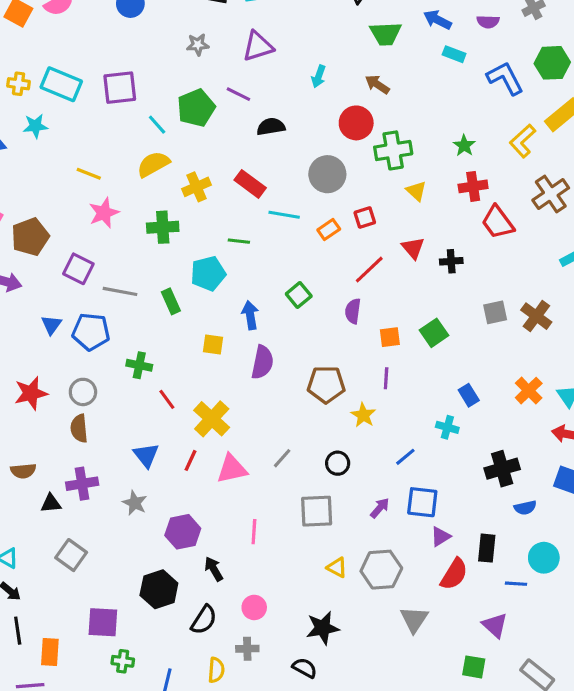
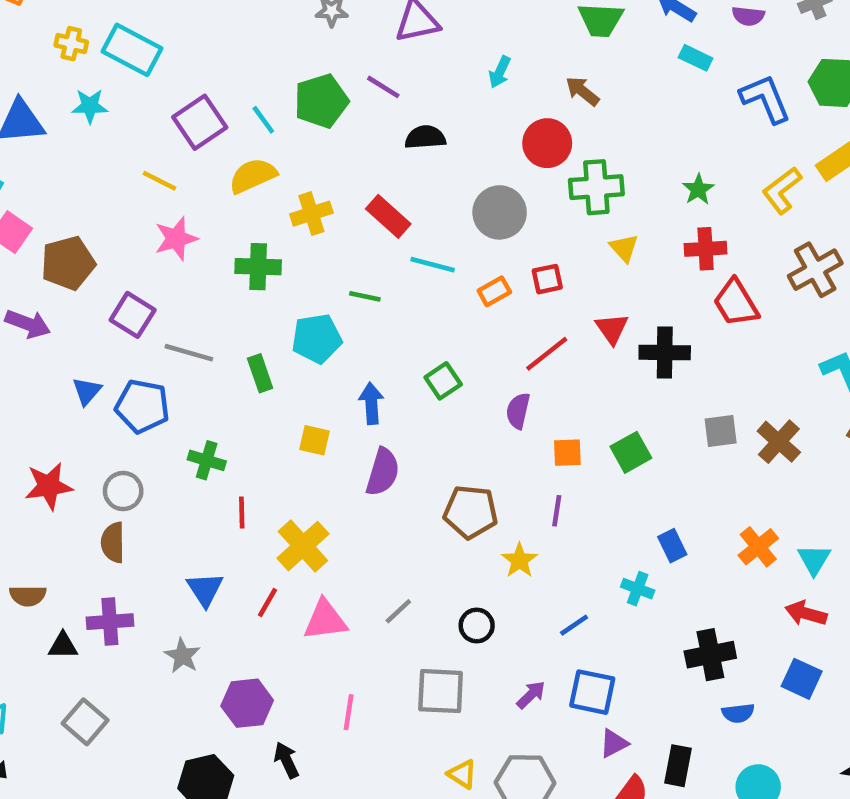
purple square: (120, 88) -> (200, 122), moved, turned -33
black cross: (451, 261) -> (665, 353), size x1.5
red line: (167, 399) -> (242, 512), turned 30

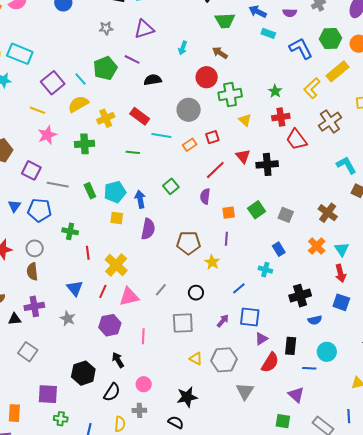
cyan pentagon: (317, 339) -> (115, 192), moved
gray square: (721, 431) -> (286, 215), moved, turned 35
brown cross: (779, 442) -> (328, 213), moved
red arrow: (806, 613) -> (340, 273), turned -114
purple hexagon: (247, 703) -> (110, 325), moved

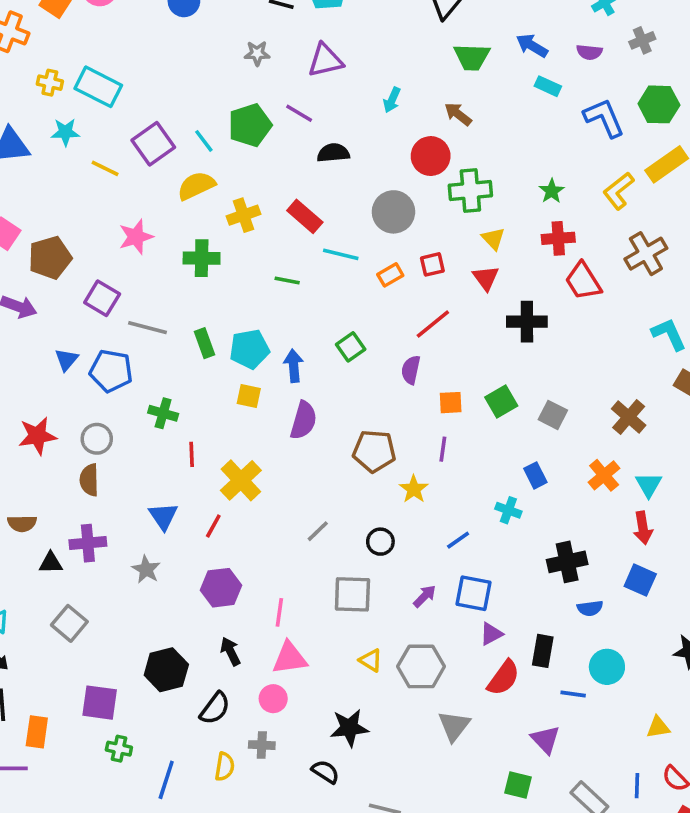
yellow line: (37, 110) -> (105, 168), moved
red triangle: (243, 156) -> (486, 278), moved
pink triangle: (129, 297) -> (290, 658), moved

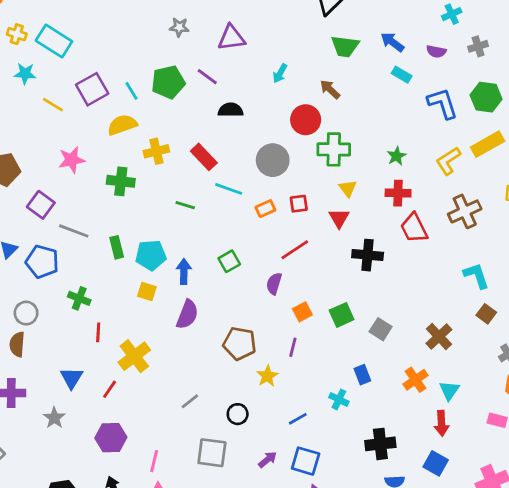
orange square: (451, 403) -> (302, 312), turned -30

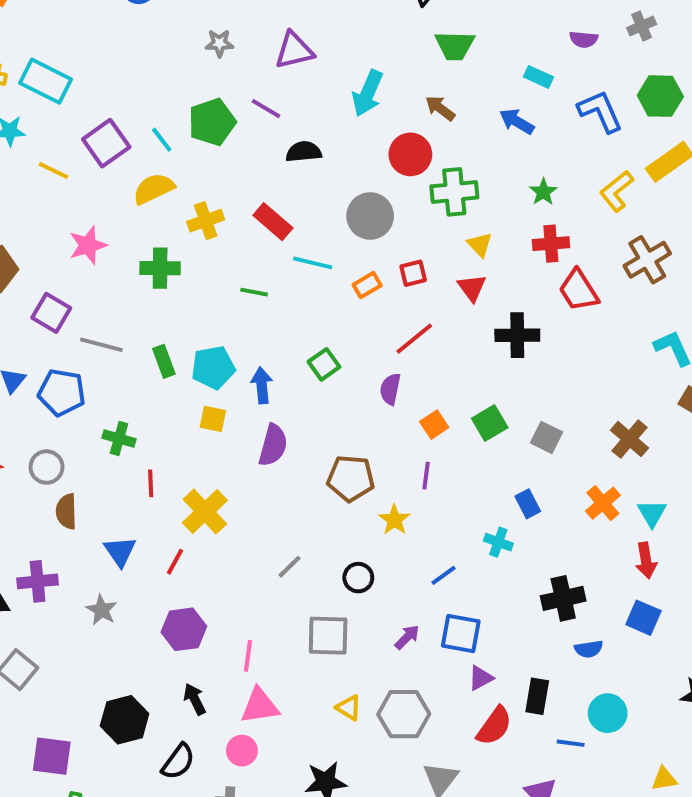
blue arrow: (392, 42) -> (517, 121), moved
cyan arrow: (280, 73) -> (368, 93), size x1.6
brown semicircle: (17, 344) -> (66, 511), moved

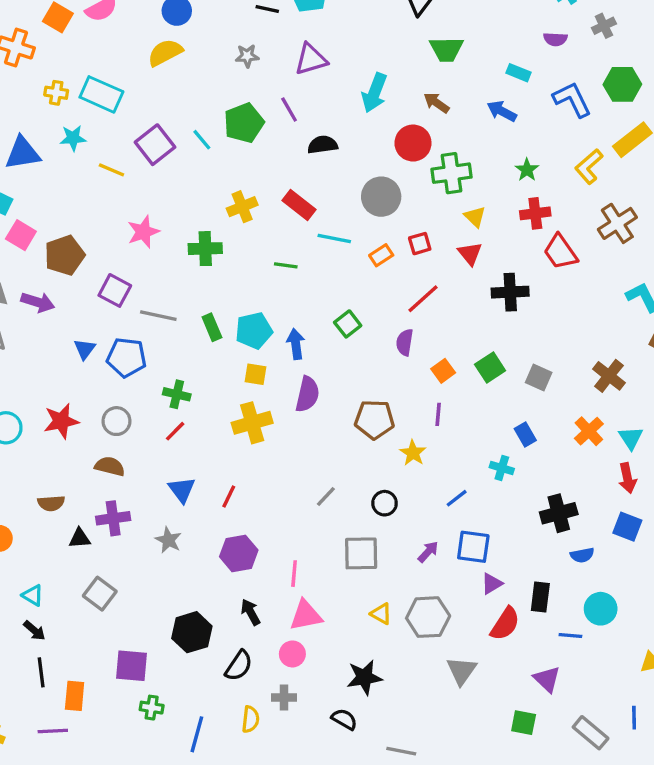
purple line: (266, 109) -> (289, 110), turned 32
yellow semicircle: (154, 189) -> (165, 53), moved
red line: (151, 483) -> (175, 431), moved, turned 50
brown semicircle: (66, 511) -> (110, 466), moved, turned 108
yellow cross: (205, 512) -> (252, 423), moved, turned 30

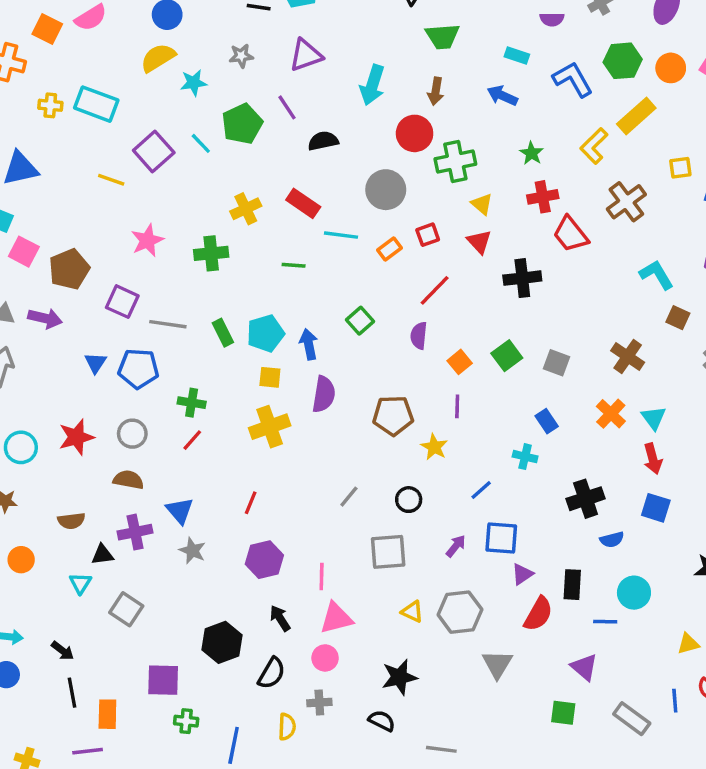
brown arrow: (436, 103) -> (436, 91), turned -112
cyan star: (73, 138) -> (194, 83), moved
blue triangle: (182, 490) -> (180, 511), moved
cyan triangle: (33, 595) -> (80, 583), moved, turned 35

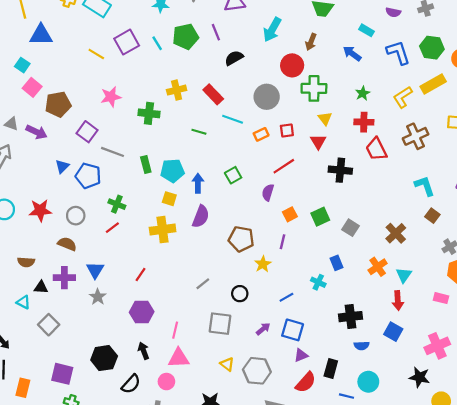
black semicircle: (323, 141) -> (234, 58), turned -30
cyan triangle: (80, 583) -> (23, 302), turned -48

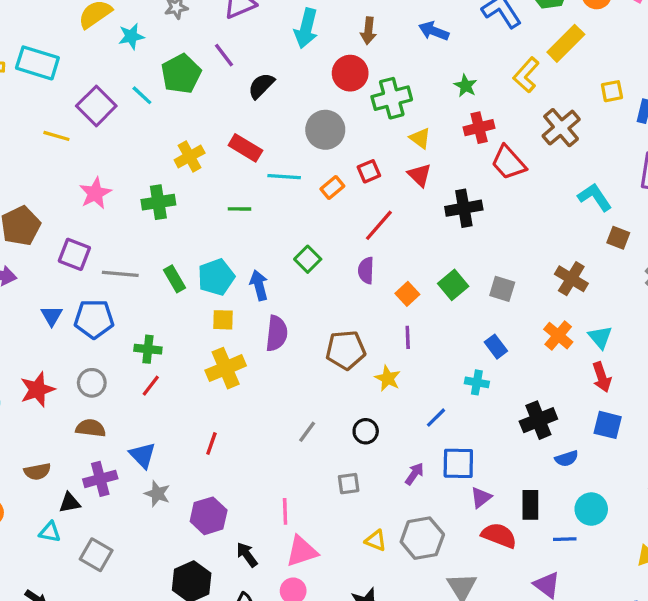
purple hexagon: (142, 312) -> (209, 516), moved
gray square: (220, 324) -> (349, 484), size x0.6
red semicircle: (306, 382) -> (499, 535), turned -95

